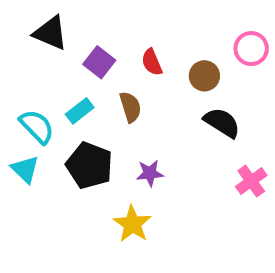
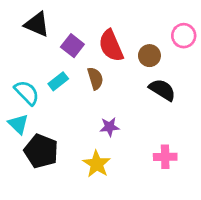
red semicircle: (152, 62) -> (111, 46), size x1.6
black pentagon: (89, 165) -> (41, 151), moved
pink cross: (251, 181) -> (165, 157), moved, turned 35

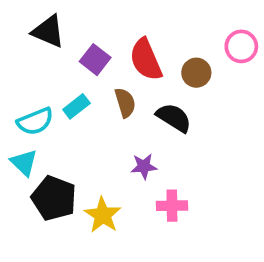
black semicircle: (162, 90) -> (174, 118), moved
cyan semicircle: (27, 93) -> (35, 121), turned 112
pink cross: (165, 157) -> (172, 206), moved
yellow star: (97, 164) -> (103, 215), moved

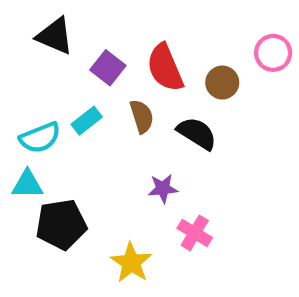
cyan triangle: (24, 163) -> (27, 184), turned -44
black pentagon: (54, 198) -> (61, 224), turned -30
pink cross: (172, 206) -> (195, 233), turned 32
yellow star: (103, 215) -> (131, 263), moved

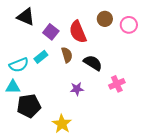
brown circle: (222, 83) -> (105, 19), moved
pink cross: (195, 233) -> (117, 84), moved, turned 35

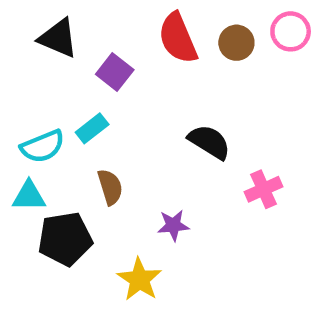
pink circle: (129, 25) -> (291, 31), moved
red semicircle: (78, 32) -> (178, 38), moved
brown semicircle: (67, 55) -> (110, 187), moved
purple star: (77, 89) -> (173, 225), moved

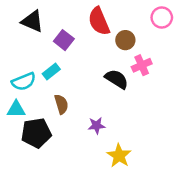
brown circle: (236, 43) -> (125, 40), moved
pink cross: (263, 189) -> (142, 65), moved
yellow star: (139, 279) -> (119, 156), moved

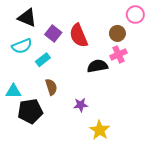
red semicircle: (99, 21) -> (79, 36), moved
brown circle: (125, 40) -> (117, 33), moved
black semicircle: (117, 79) -> (97, 66), turned -42
cyan semicircle: (24, 82) -> (22, 46), moved

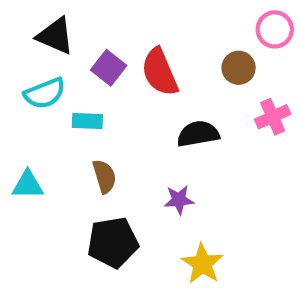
pink cross: (118, 54) -> (273, 117), moved
cyan rectangle: (43, 60) -> (87, 121), turned 40
purple star: (81, 105) -> (179, 200), moved
black pentagon: (30, 111) -> (113, 242), moved

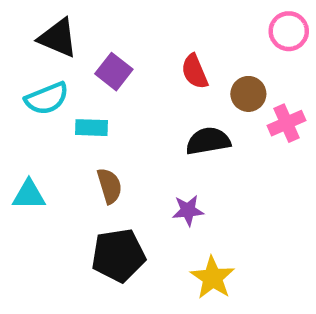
brown circle: (239, 68) -> (248, 94), moved
red semicircle: (160, 72) -> (195, 72), moved, size x0.7

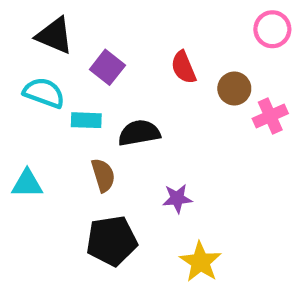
cyan semicircle: (47, 98) -> (44, 93), turned -138
black semicircle: (208, 141) -> (139, 133), moved

